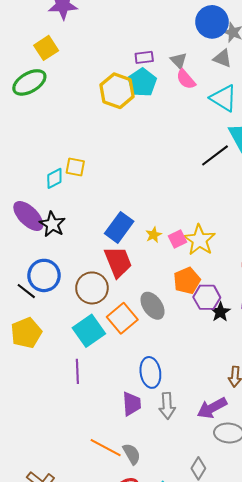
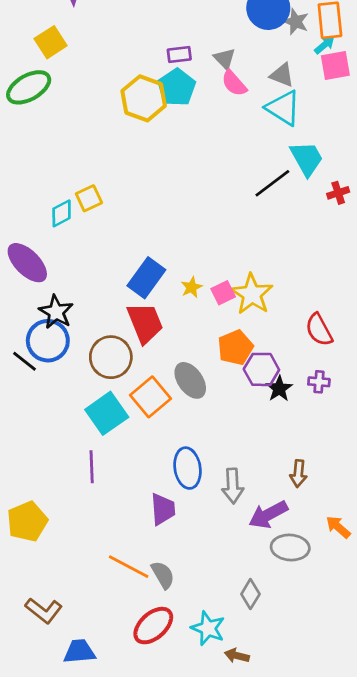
gray triangle: (222, 58) -> (282, 75), moved
yellow square: (75, 167) -> (89, 198), turned -36
black star: (52, 224) -> (56, 312), moved
yellow pentagon: (26, 333) -> (27, 521), moved
gray arrow: (167, 406) -> (233, 486), moved

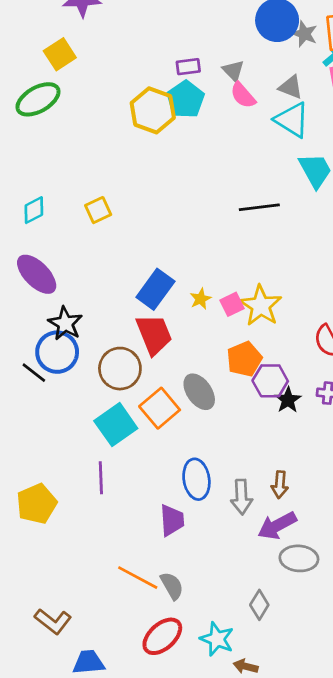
black line: (272, 183) -> (259, 207), moved, turned 30
cyan diamond: (62, 213) -> (34, 210), moved
brown arrow: (298, 474) -> (280, 485), moved
yellow pentagon: (27, 521) -> (37, 504), moved

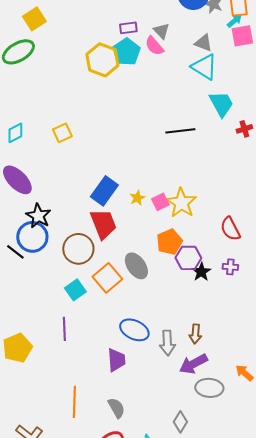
pink semicircle: (243, 95) -> (154, 46), moved
cyan square: (116, 425) -> (75, 290), size x0.7
blue ellipse: (196, 479) -> (134, 330), turned -56
orange line: (138, 578) -> (74, 402), moved, turned 64

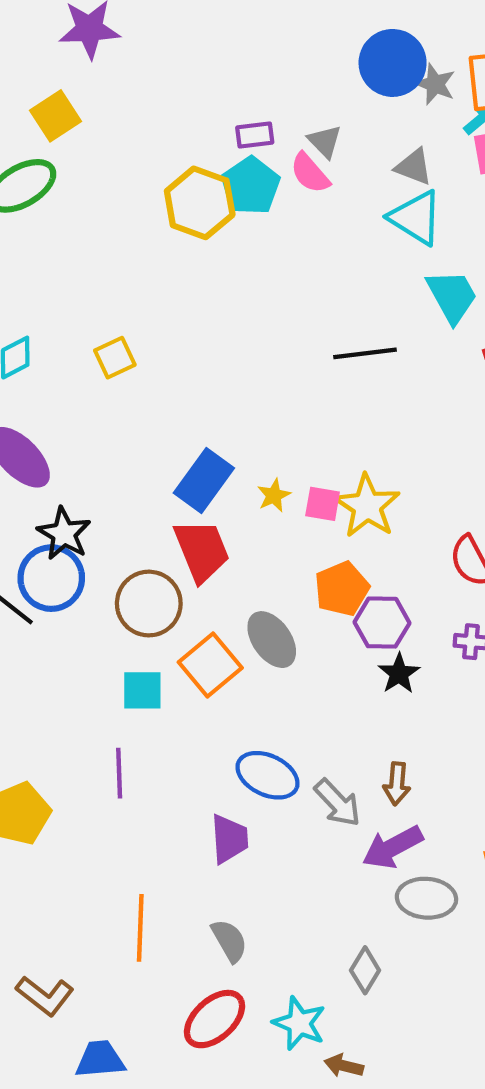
pink square: (160, 202) -> (323, 504), turned 36
black star: (201, 272) -> (399, 673), moved
cyan square: (75, 290) -> (142, 690), turned 35
gray arrow: (167, 343) -> (337, 803), turned -40

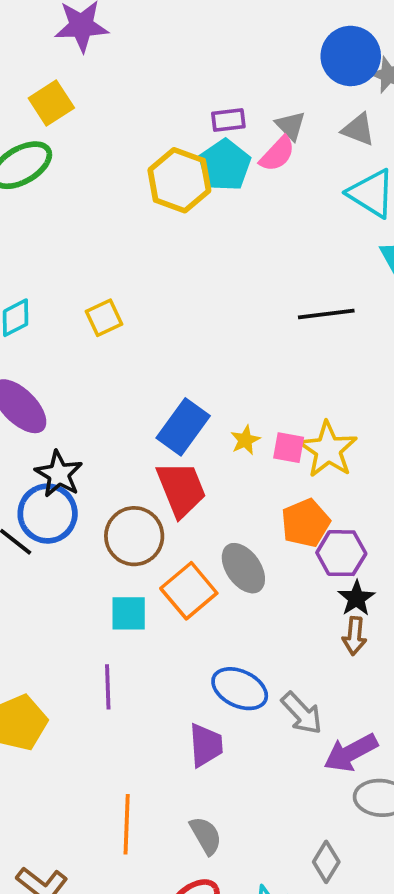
gray triangle: (414, 167) -> (358, 129), moved
pink semicircle: (310, 173) -> (277, 154), turned -96
brown arrow: (397, 784) -> (354, 636), moved

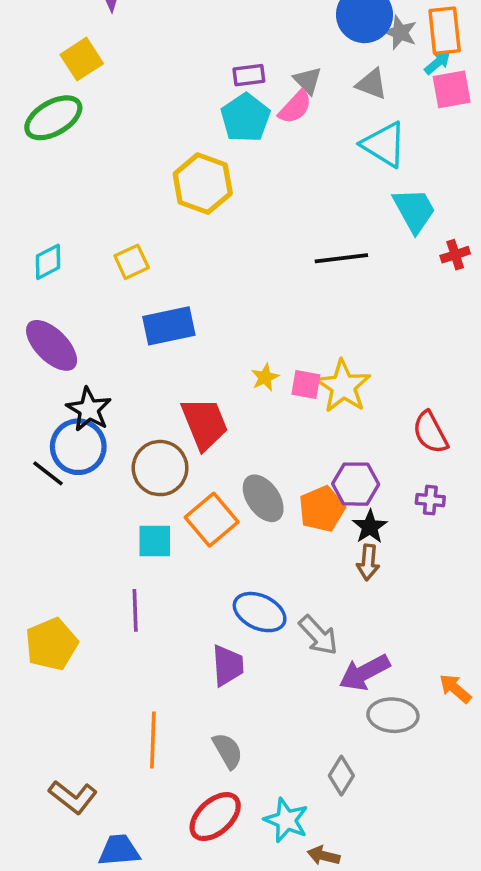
yellow hexagon: (179, 180) -> (203, 184), moved
blue rectangle: (183, 427) -> (169, 326), moved, turned 42
orange pentagon: (306, 523) -> (322, 509), moved

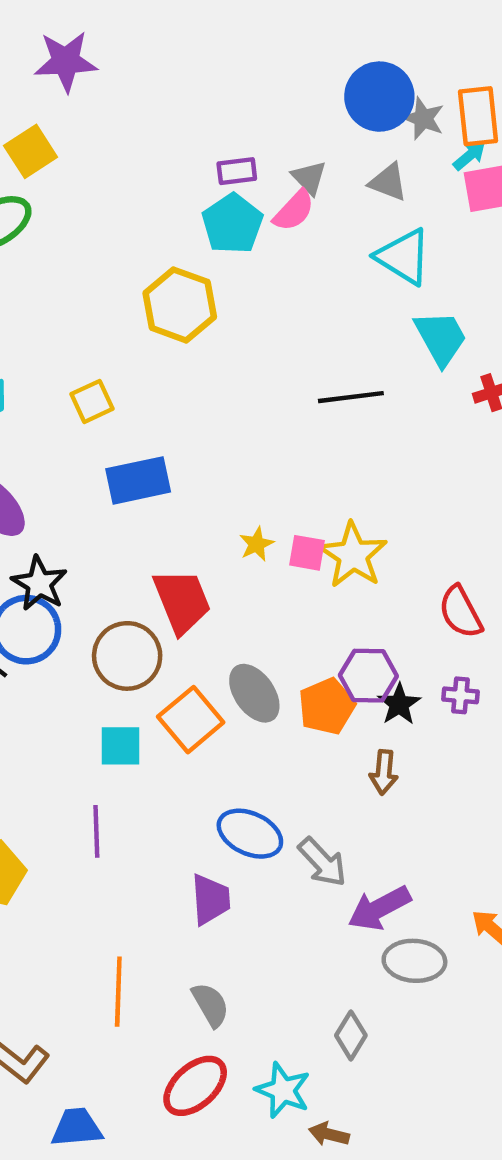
black star: (370, 527) -> (399, 704), moved

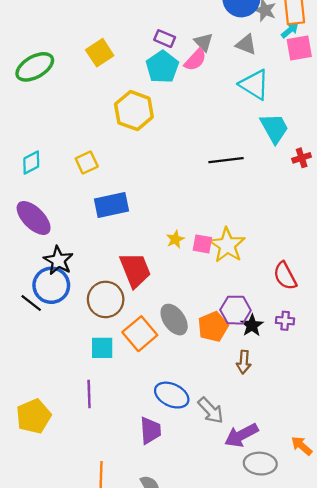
yellow square: (31, 151) -> (100, 53), moved
purple rectangle: (237, 171) -> (165, 39), turned 30

